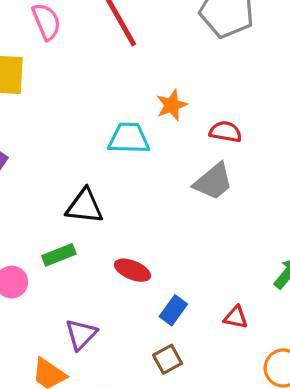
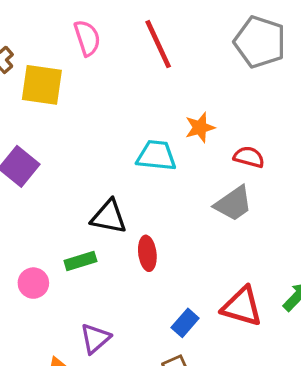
red ellipse: (132, 270) -> (147, 253), moved, turned 56
red triangle: (236, 317) -> (242, 306), moved, size x1.8

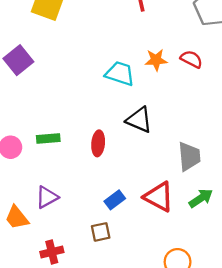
red semicircle: (249, 157) -> (191, 59), moved
gray trapezoid: (233, 204) -> (189, 156), moved, turned -72
black triangle: (109, 217) -> (139, 120), moved

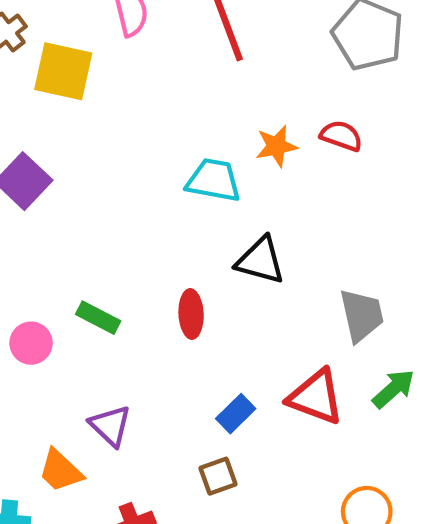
green rectangle: (48, 139) -> (98, 318), turned 40
purple triangle: (47, 197) -> (110, 426), turned -40

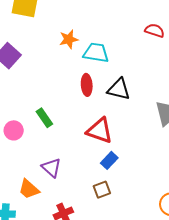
orange star: (276, 146) -> (69, 39), moved
red ellipse: (191, 314) -> (87, 85), moved
green rectangle: (98, 318) -> (44, 118), turned 30
red triangle: (316, 397) -> (100, 131), moved

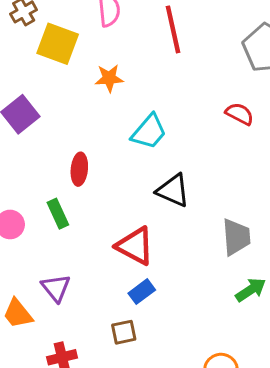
orange star: (69, 39) -> (109, 78), moved
cyan trapezoid: (96, 53) -> (149, 132), turned 112
red ellipse: (87, 85) -> (79, 169), moved

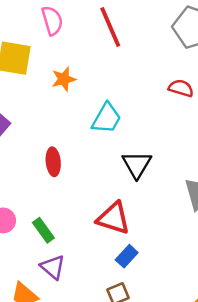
black triangle: (173, 190) -> (137, 165), turned 48
green rectangle: (58, 214) -> (43, 230), moved

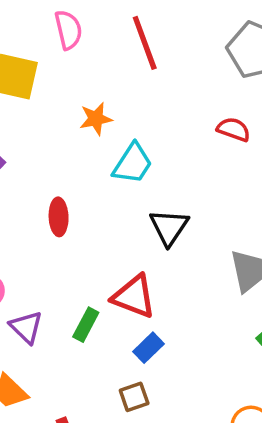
orange star: (64, 79) -> (96, 119), moved
green rectangle: (43, 230) -> (86, 325), moved, turned 60
purple triangle: (53, 267) -> (26, 327), moved

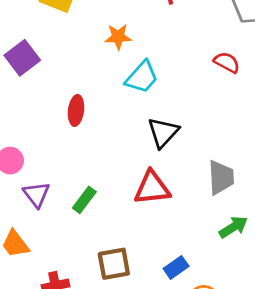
red triangle: (134, 296) -> (152, 188), moved, turned -36
blue rectangle: (148, 348) -> (176, 267), moved
brown square: (134, 397) -> (114, 264), size x1.4

